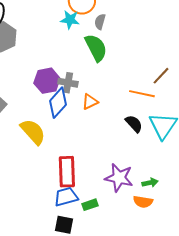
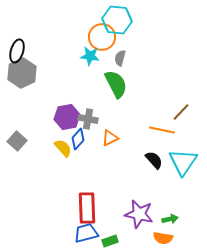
blue diamond: (58, 103) -> (78, 139), size x0.7
yellow semicircle: (33, 132) -> (63, 148), moved, size x0.7

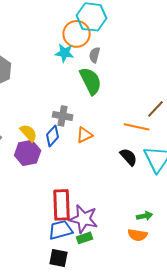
purple hexagon: (67, 117) -> (28, 153), moved
yellow semicircle: (63, 148) -> (29, 133), moved
purple star: (139, 214) -> (84, 219), moved

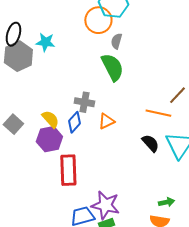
cyan star: (65, 53) -> (45, 42), moved
red rectangle: (62, 205) -> (68, 170), moved

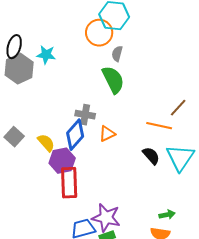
yellow semicircle: (50, 119) -> (46, 143), moved
blue diamond: (74, 122) -> (75, 135), size x1.4
purple hexagon: (49, 139) -> (62, 161), moved

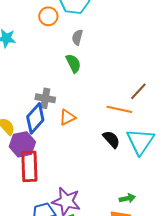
orange circle: (99, 33) -> (48, 16), moved, size x0.7
green semicircle: (113, 80) -> (73, 63), size x0.7

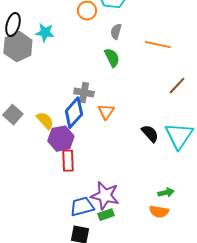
orange line: (119, 109) -> (158, 45), moved
orange triangle: (67, 117) -> (106, 112), turned -30
red rectangle: (29, 166) -> (68, 161), size x0.7

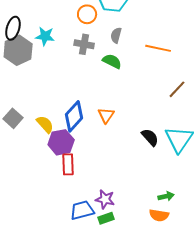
green semicircle: (112, 58) -> (112, 61), turned -36
gray cross: (84, 93) -> (84, 44), moved
purple star: (105, 196) -> (105, 199), size x0.7

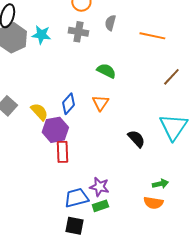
cyan star: (45, 36) -> (41, 35), moved
green semicircle: (112, 61) -> (106, 71), moved
blue diamond: (74, 116) -> (68, 104), size x0.7
black semicircle: (150, 137) -> (136, 139), moved

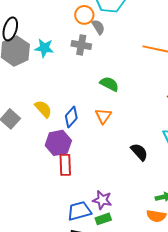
gray semicircle: (110, 23) -> (98, 27), moved, turned 133
yellow semicircle: (39, 112) -> (43, 109), moved

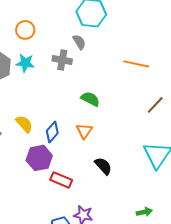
orange circle: (84, 15) -> (25, 30), moved
black semicircle: (139, 152) -> (103, 166), moved
red rectangle: (65, 165) -> (61, 180), moved, turned -65

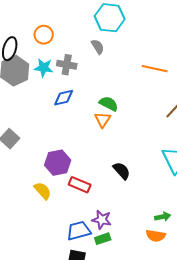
gray cross: (62, 60) -> (67, 65), moved
yellow semicircle: (24, 124) -> (43, 191), moved
orange triangle: (84, 131) -> (103, 120), moved
blue diamond: (52, 132) -> (64, 98), moved, turned 35

